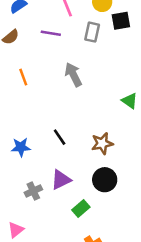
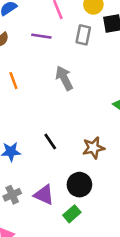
purple triangle: (61, 180) -> (44, 195), moved, turned 50
black circle: (105, 180) -> (79, 185), moved
gray cross: (33, 191) -> (12, 195), moved

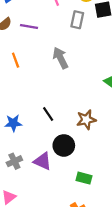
purple line: (41, 36) -> (29, 26), moved
black circle: (79, 185) -> (64, 145), moved
green rectangle: (72, 214) -> (84, 178), moved, turned 56

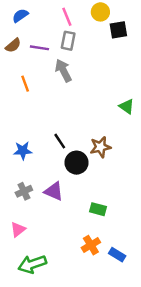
gray rectangle: (77, 20) -> (68, 41), moved
gray arrow: (60, 58) -> (63, 71), moved
black circle: (64, 145) -> (77, 163), moved

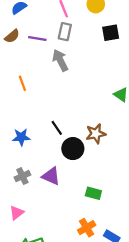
black square: (118, 30) -> (111, 33), moved
orange line: (25, 84) -> (22, 83), moved

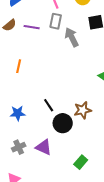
gray arrow: (60, 60) -> (72, 37), moved
orange line: (22, 83) -> (19, 66), turned 32
green rectangle: (93, 193) -> (81, 162), turned -64

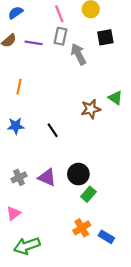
brown star: (83, 110) -> (91, 109), moved
blue star: (18, 113) -> (16, 126), moved
black circle: (63, 123) -> (78, 174), moved

